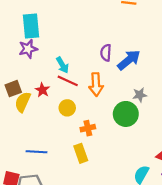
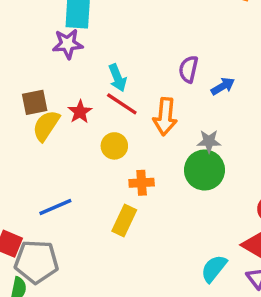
blue arrow: (129, 60) -> (223, 86), size x0.6
gray star: (140, 95) -> (209, 141), moved
blue line: (37, 152) -> (55, 207), turned -36
yellow rectangle: (81, 153) -> (124, 220), turned 36

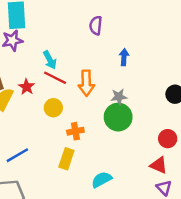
purple semicircle: (189, 69) -> (96, 25), moved
blue arrow: (223, 86) -> (124, 57), turned -49
cyan semicircle: (214, 268) -> (102, 180), moved, turned 30

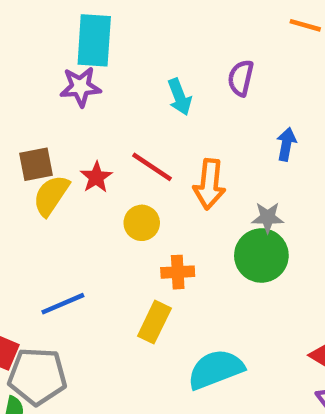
cyan arrow: (50, 60) -> (180, 97), moved
cyan semicircle: (102, 180) -> (216, 369), size x1.4

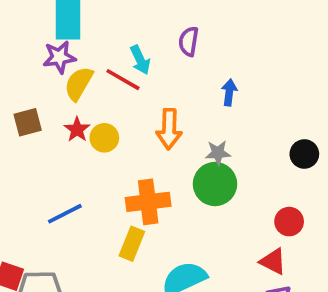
red line: (152, 167) -> (123, 80), moved
yellow semicircle: (51, 195) -> (79, 84), moved
yellow circle: (142, 223) -> (104, 138), moved
orange cross: (178, 272) -> (148, 202), size x1.6
blue line: (63, 304) -> (65, 214), moved

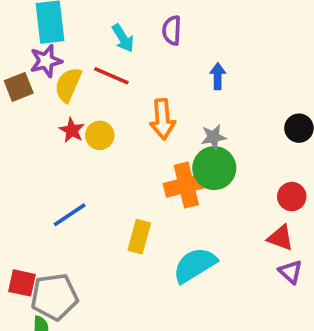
cyan arrow: (140, 60) -> (123, 38), moved
brown square: (28, 122) -> (19, 87), moved
orange cross: (148, 202) -> (186, 185), moved

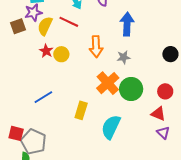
blue arrow: (218, 76) -> (127, 24), size x1.6
green circle: (214, 168) -> (131, 89), moved
orange cross: (186, 185) -> (108, 83), turned -30
cyan semicircle: (195, 265) -> (111, 127), turned -35
gray pentagon: (54, 297) -> (33, 142), turned 30

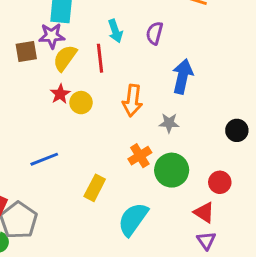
red line: (69, 22) -> (100, 58), turned 48
orange cross: (108, 83) -> (140, 156), size x0.7

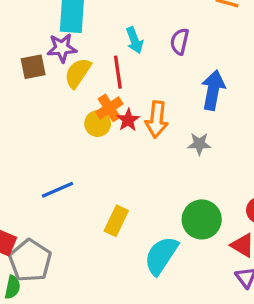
red star: (60, 94) -> (128, 120), moved
orange cross: (140, 156) -> (109, 108), moved
green circle: (172, 170) -> (202, 219), moved

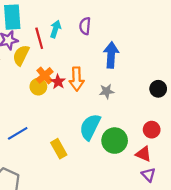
cyan arrow: (135, 40) -> (55, 29), turned -133
red line: (118, 72) -> (39, 38), moved
yellow rectangle: (116, 221) -> (59, 149), turned -48
cyan semicircle: (161, 255) -> (90, 127), moved

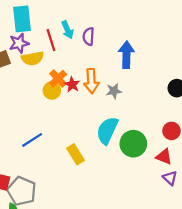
purple semicircle: (85, 26) -> (89, 36), moved
cyan arrow: (55, 29) -> (67, 30), turned 140
yellow semicircle: (21, 55) -> (33, 58), turned -125
gray star: (107, 91) -> (114, 91), moved

